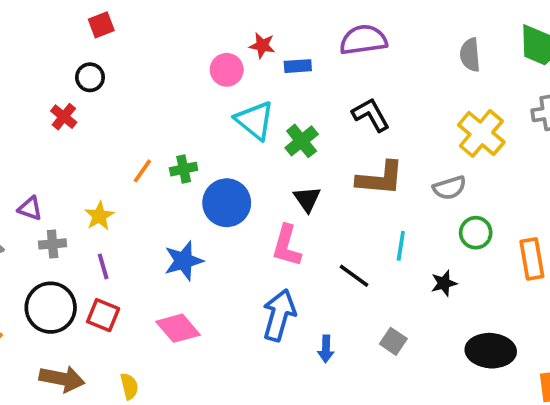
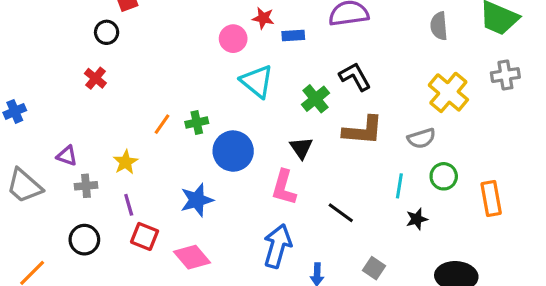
black circle: (90, 77) -> (107, 32), moved
green cross: (302, 141) -> (315, 99), moved
cyan line: (401, 246) -> (399, 186), moved
black circle: (51, 308) -> (84, 240), size x0.7
red square: (103, 315) -> (145, 236), moved

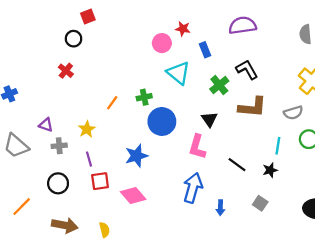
blue rectangle: (293, 35) -> (205, 50), moved, turned 72
green cross: (197, 123) -> (144, 97), moved
black star: (417, 219) -> (270, 170), moved
red square: (145, 236) -> (100, 181), turned -30

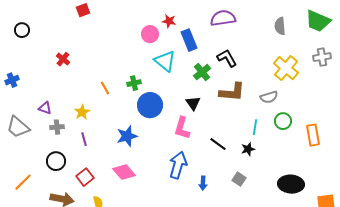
black circle: (74, 39) -> (22, 30), moved
blue rectangle: (205, 50) -> (189, 40), size x1.5
orange line: (112, 103) -> (105, 88), turned -64
red square: (100, 181) -> (85, 177), moved, turned -30

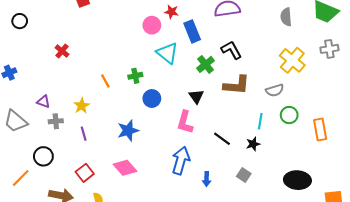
blue circle: (150, 105) -> (152, 99), size x0.7
black circle: (56, 161) -> (43, 156), moved

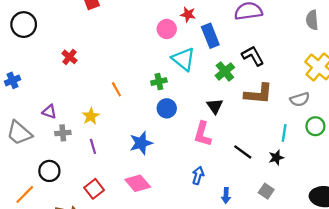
black circle: (20, 21) -> (24, 25), size x1.5
green cross: (135, 76) -> (159, 82), moved
blue arrow: (181, 160) -> (198, 175), size x0.6

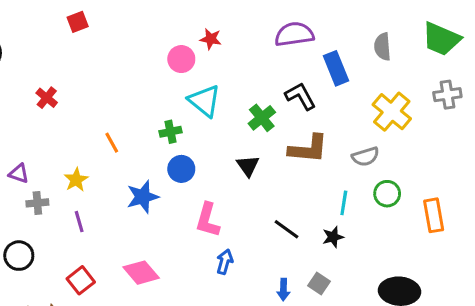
blue rectangle: (210, 36) -> (336, 68), moved
pink L-shape: (203, 134) -> (208, 220), moved
blue star: (141, 143) -> (143, 197), moved
blue arrow: (226, 196) -> (283, 290), moved

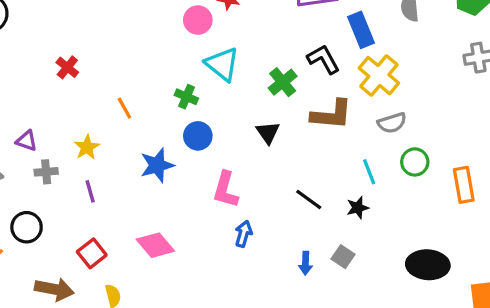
red cross: (47, 98) -> (67, 67), moved
yellow cross: (392, 112) -> (379, 76), moved
green cross: (170, 132) -> (186, 97), turned 35
cyan line: (344, 203) -> (369, 172), turned -30

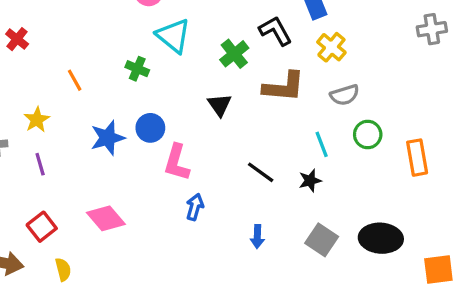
yellow cross: (379, 76) -> (331, 47), size x0.7
blue circle: (198, 136) -> (150, 128), moved
gray square: (343, 257) -> (322, 240), moved, size x1.4

